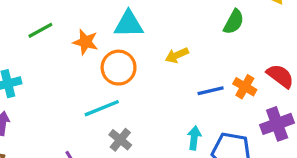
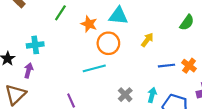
green line: (40, 30) -> (60, 13), turned -35
yellow arrow: (177, 55) -> (147, 40), turned 144
gray cross: (120, 140) -> (125, 95), moved

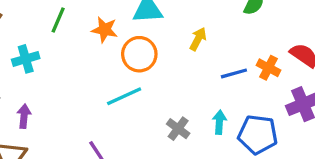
cyan cross: (35, 45) -> (26, 59), moved

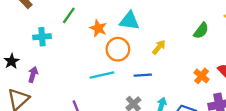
blue line: (234, 73) -> (143, 75), moved

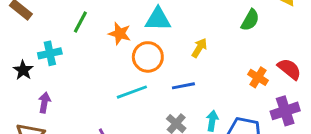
black star: (12, 61) -> (23, 70), moved

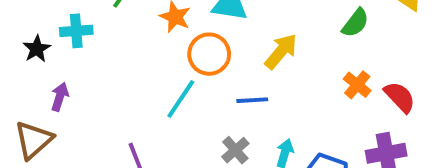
yellow arrow: (199, 48) -> (281, 51), size x1.4
orange cross: (258, 77) -> (357, 85), moved
cyan line: (132, 92) -> (181, 99), turned -44

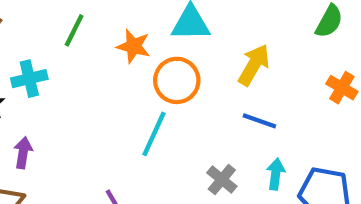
blue line: (252, 100) -> (259, 121), moved, turned 32

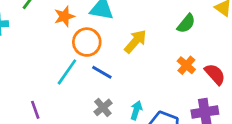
orange star: (134, 46) -> (64, 16), turned 30
blue line: (259, 121) -> (102, 72), moved

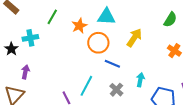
cyan line: (67, 72) -> (86, 86), moved
cyan arrow: (136, 110) -> (140, 80), moved

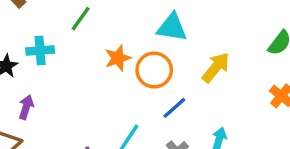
orange star: (79, 26) -> (118, 58), moved
blue line: (112, 64) -> (174, 108), turned -70

